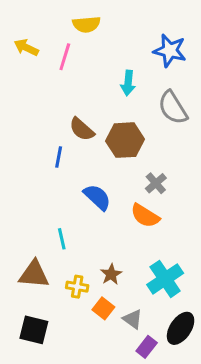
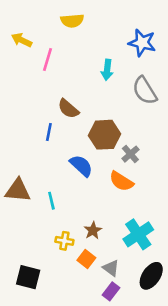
pink line: (65, 57) -> (48, 60), moved
brown hexagon: (125, 140) -> (105, 135), moved
brown triangle: (34, 274) -> (18, 190), moved
purple rectangle: (147, 347) -> (111, 291), moved

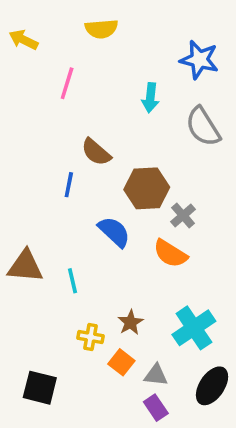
yellow arrow: (22, 40) -> (24, 40), moved
gray triangle: (111, 268) -> (156, 375), turned -30
purple rectangle: (111, 291) -> (156, 408), turned -72

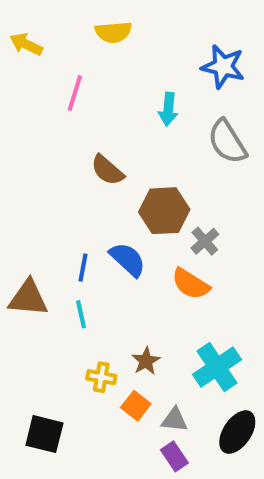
blue line: (69, 185) -> (83, 268), moved

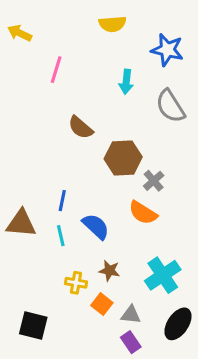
yellow semicircle: (113, 32) -> (113, 24), moved
blue semicircle: (128, 259) -> (96, 226), moved
brown star: (146, 361) -> (109, 271), turned -30

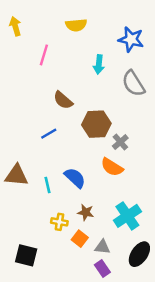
yellow semicircle: (113, 24) -> (76, 25), moved
yellow arrow: (20, 33) -> (15, 26), turned 48
blue line: (62, 201) -> (49, 134), moved, turned 49

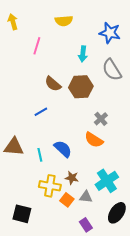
brown hexagon: (96, 124) -> (81, 87), moved
yellow cross: (59, 222) -> (50, 186), size x1.5
gray triangle: (102, 247) -> (86, 197), moved

